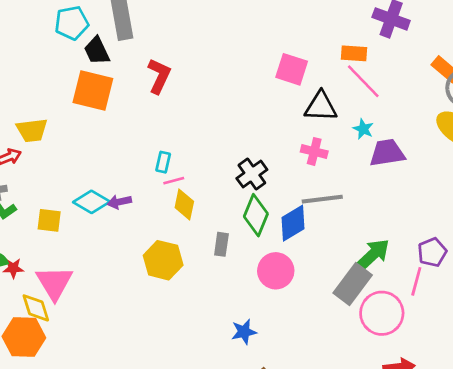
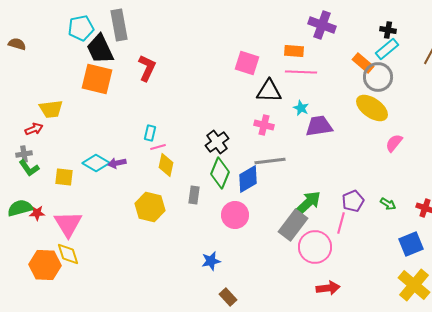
black trapezoid: (97, 51) -> (100, 49), size x1.4
pink line: (363, 81) -> (301, 72), turned -44
yellow diamond: (36, 308) -> (68, 254), moved

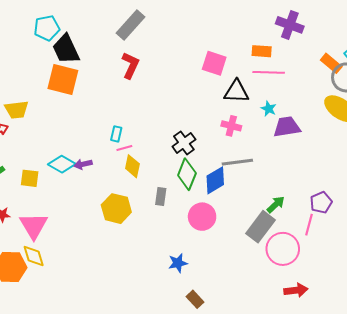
gray rectangle: (119, 25) -> (130, 25), moved, turned 52
red L-shape: (147, 68) -> (130, 65), moved
green arrow: (308, 203) -> (276, 205), size x0.7

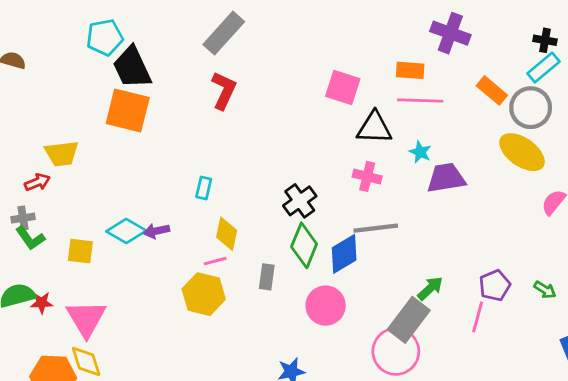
orange rectangle: (331, 63) -> (492, 90), moved
pink line: (124, 148) -> (215, 261), moved
pink circle: (283, 249) -> (396, 351), moved

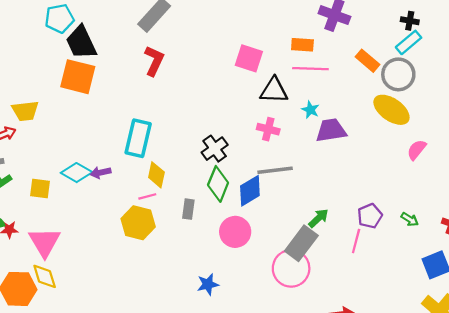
cyan rectangle: (204, 188) -> (138, 138), size x2.0

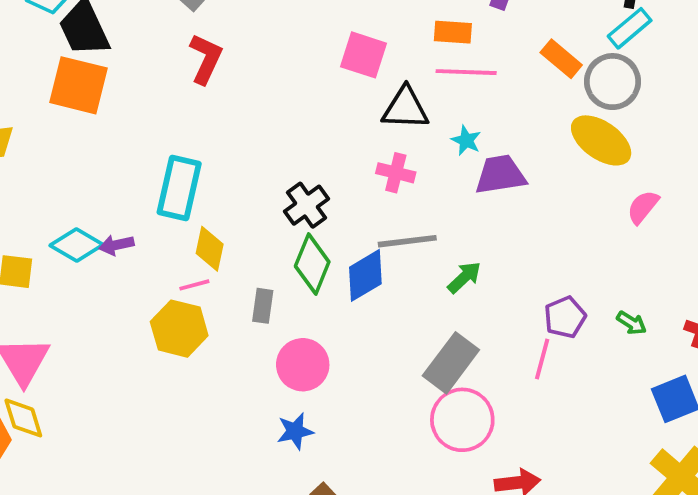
green arrow: (318, 218) -> (464, 277), moved
pink circle: (235, 232) -> (303, 365), moved
pink circle: (291, 268) -> (462, 420), moved

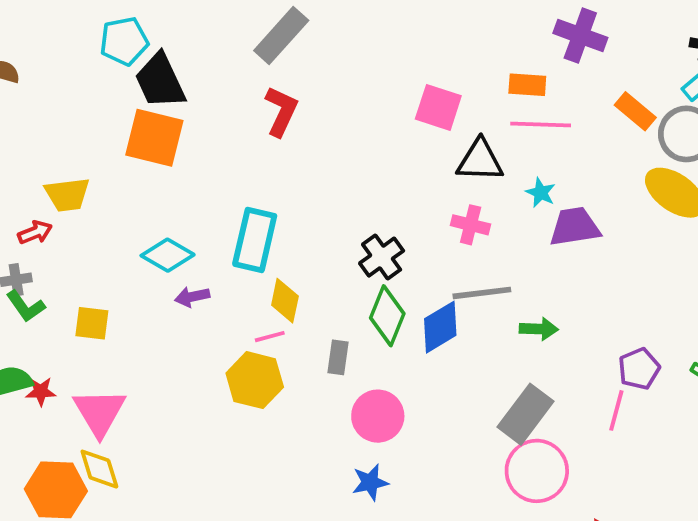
cyan diamond: (77, 245) -> (168, 255), moved
green arrow: (464, 277) -> (539, 329), turned 45

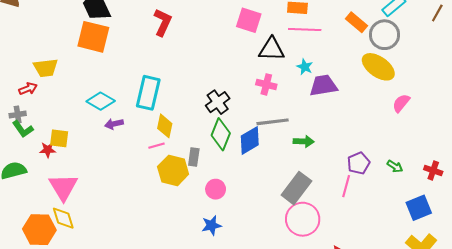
yellow hexagon: (255, 380) -> (173, 170), moved
red star: (41, 391) -> (48, 150), moved
pink circle: (378, 416) -> (216, 189), size x0.7

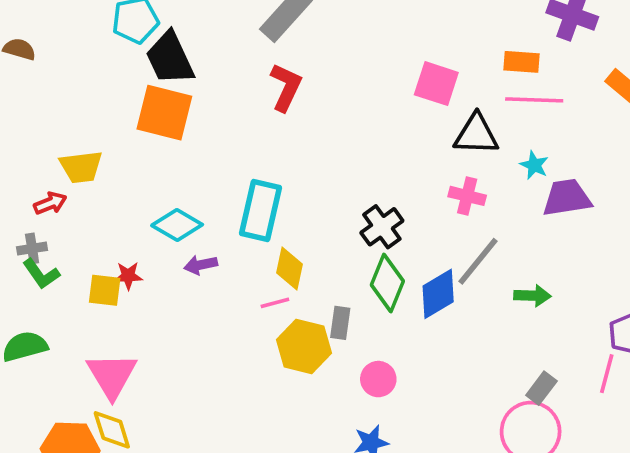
gray line: (273, 122) -> (478, 261), turned -44
red star: (48, 150) -> (128, 276), moved
gray rectangle: (296, 188) -> (541, 388), moved, size x0.6

